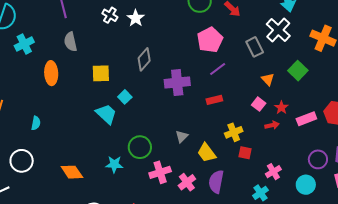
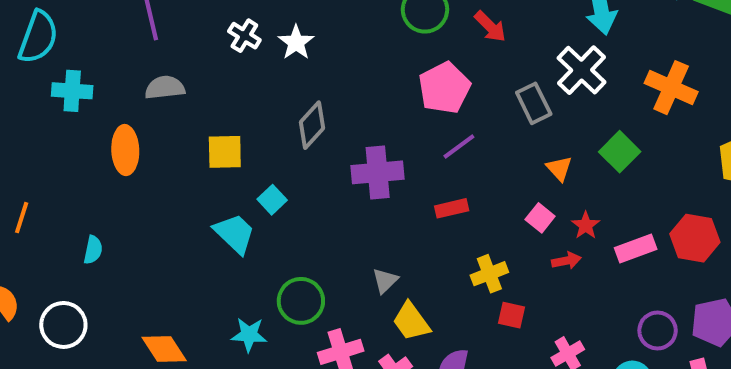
gray semicircle: (71, 42) -> (165, 88), turned 96
cyan cross: (24, 44) -> (72, 91), turned 30
yellow trapezoid: (207, 153) -> (411, 321), moved

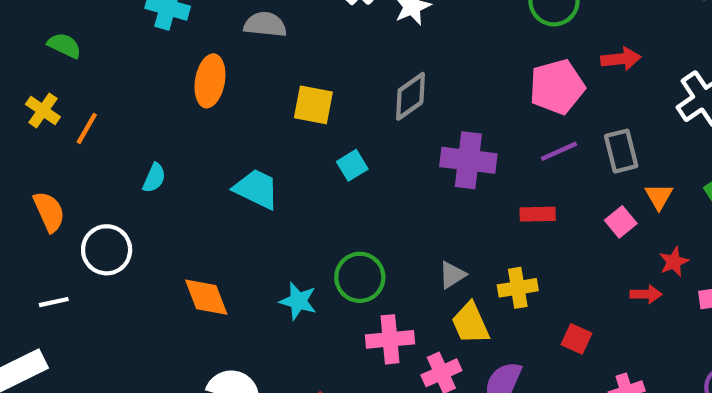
red arrow: (490, 27) -> (621, 59), moved, turned -63
gray rectangle: (534, 103) -> (621, 151), moved
pink square: (540, 218) -> (621, 222), moved
cyan trapezoid: (234, 234) -> (256, 189), moved, turned -30
yellow cross: (489, 274) -> (518, 288), moved

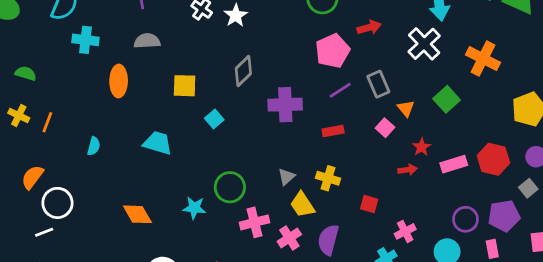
orange semicircle: (49, 212) -> (32, 177), turned -110
white circle: (107, 250) -> (57, 203), moved
yellow cross: (518, 288) -> (328, 178), turned 35

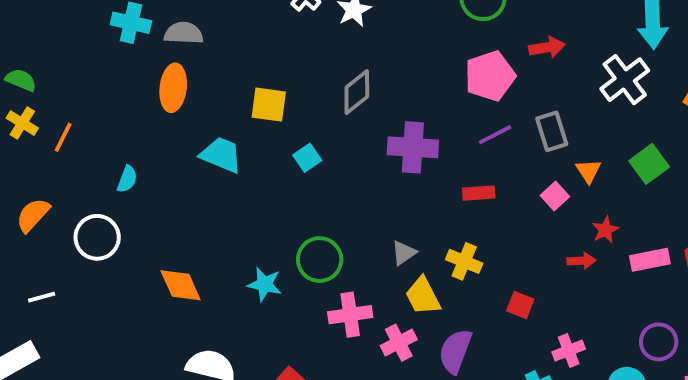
gray semicircle: (147, 41) -> (184, 33), moved
green semicircle: (26, 73) -> (21, 80), moved
cyan trapezoid: (158, 143) -> (221, 155), moved
white circle: (57, 203) -> (97, 237), moved

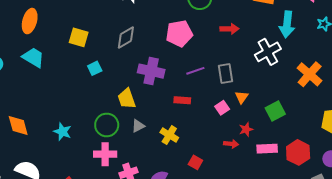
pink pentagon: (490, 76) -> (179, 33), moved
cyan trapezoid: (221, 155) -> (33, 57), moved
green square: (649, 164) -> (275, 111), moved
green circle: (320, 260) -> (107, 125), moved
yellow trapezoid: (423, 296) -> (127, 99), moved

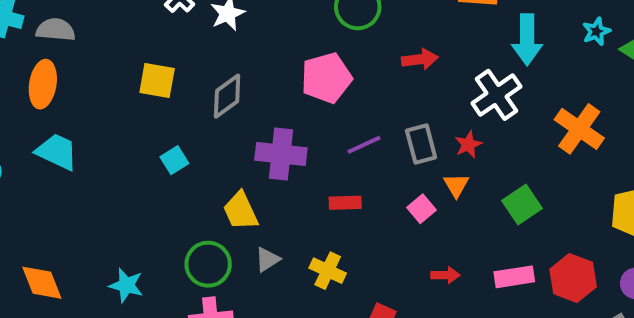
yellow square: (79, 37) -> (157, 80), moved
red star: (246, 129) -> (468, 145), moved

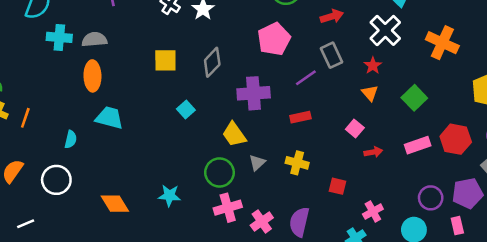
gray rectangle: (421, 144) -> (331, 55), moved
pink square: (422, 209) -> (355, 129), moved

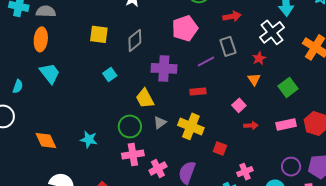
cyan trapezoid: (109, 118) -> (50, 73), turned 30
yellow cross: (297, 163) -> (191, 126), size x1.4

